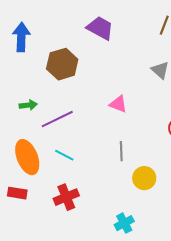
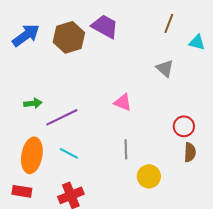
blue arrow: (21, 37) -> (26, 35), turned 52
brown hexagon: (62, 64) -> (69, 37), moved
orange ellipse: (27, 157) -> (32, 155), turned 32

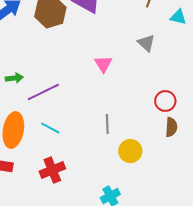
pink triangle: (123, 102) -> (103, 64), moved, turned 36

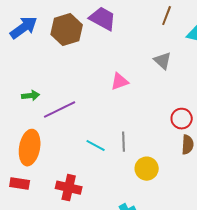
pink triangle: (103, 64) -> (120, 82), turned 42
cyan line: (50, 128) -> (96, 146), moved
red cross: (52, 170) -> (69, 188), turned 35

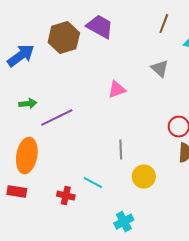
blue arrow: (24, 28) -> (21, 56), moved
cyan line: (96, 146) -> (93, 183), moved
red cross: (69, 188) -> (66, 196), size x0.7

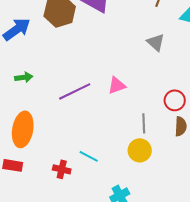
pink triangle: (117, 90) -> (117, 85), moved
purple line: (57, 118) -> (75, 91), moved
gray line: (121, 150) -> (144, 123), moved

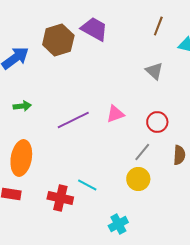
red circle: (175, 100) -> (157, 122), moved
gray line: (144, 123) -> (142, 152), turned 42
red cross: (62, 169) -> (60, 198), size x1.4

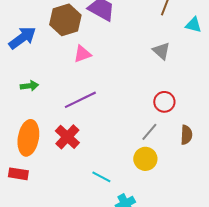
pink triangle: (115, 114) -> (82, 54), moved
cyan line: (87, 185) -> (101, 177), moved
red cross: (60, 198) -> (67, 137), moved, turned 30

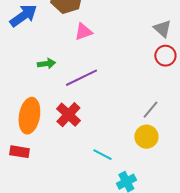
green arrow: (29, 86) -> (46, 64), moved
red circle: (164, 102) -> (165, 56), moved

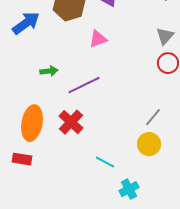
gray triangle: (162, 29) -> (165, 36), turned 30
pink triangle: (83, 32) -> (98, 39), moved

